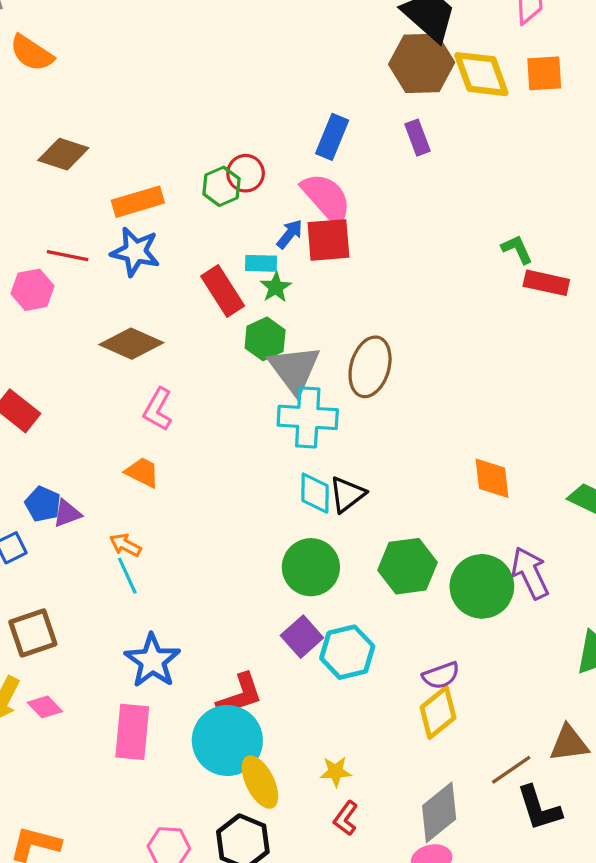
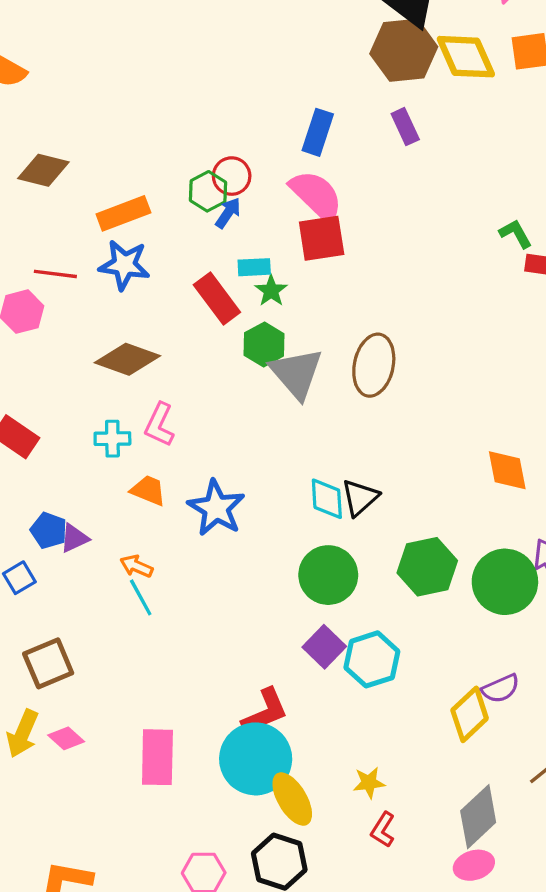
blue arrow: (290, 234) -> (228, 213), moved
cyan cross: (308, 417) -> (112, 439), moved, size x0.6
blue star: (152, 661) -> (216, 508), moved
purple semicircle: (441, 675) -> (501, 688), moved

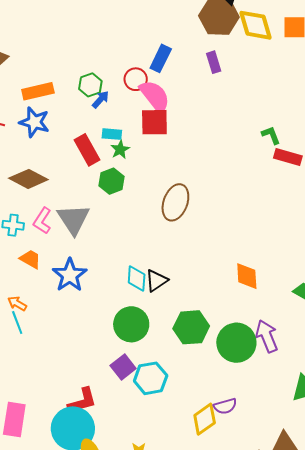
red circle: (232, 176) -> (136, 79), moved
gray triangle: (296, 373) -> (73, 219), moved

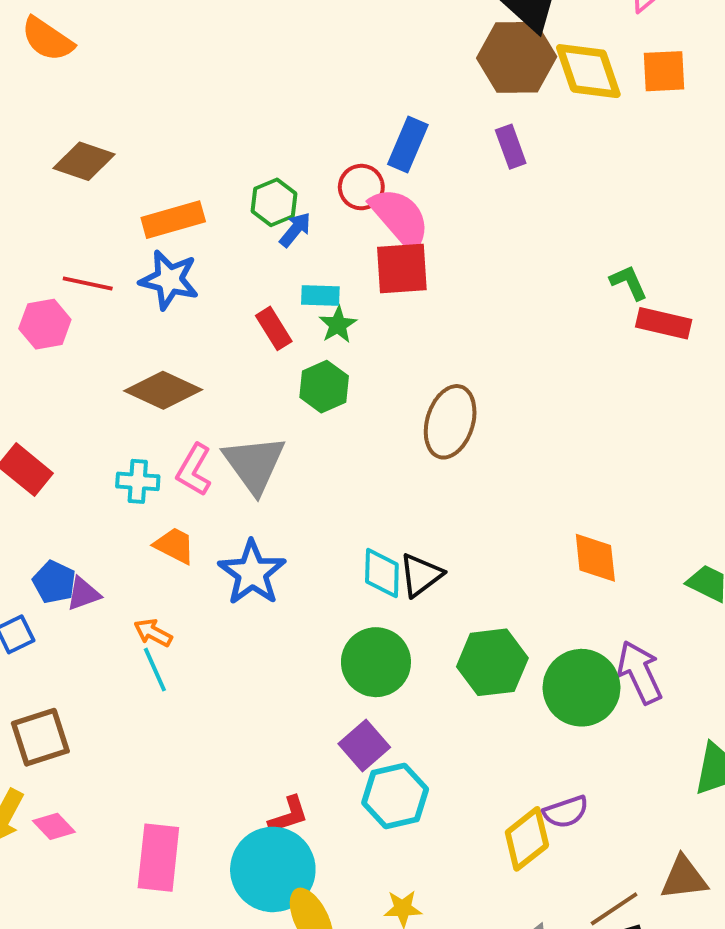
red rectangle: (87, 150) -> (274, 328), size x0.7
cyan hexagon: (151, 378) -> (395, 796), moved
red L-shape: (82, 401) -> (288, 815), size x0.7

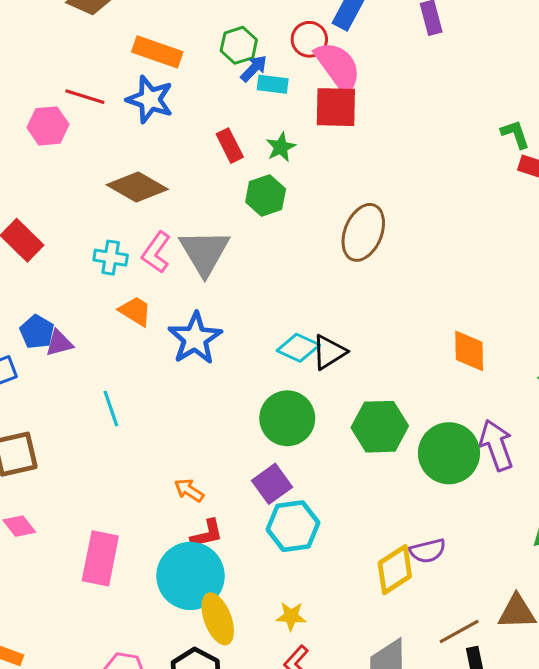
orange rectangle: (173, 220) -> (157, 52), turned 30
cyan rectangle: (320, 296) -> (273, 84), moved
cyan diamond: (382, 573) -> (298, 348), turned -72
orange arrow: (153, 633) -> (189, 490), moved

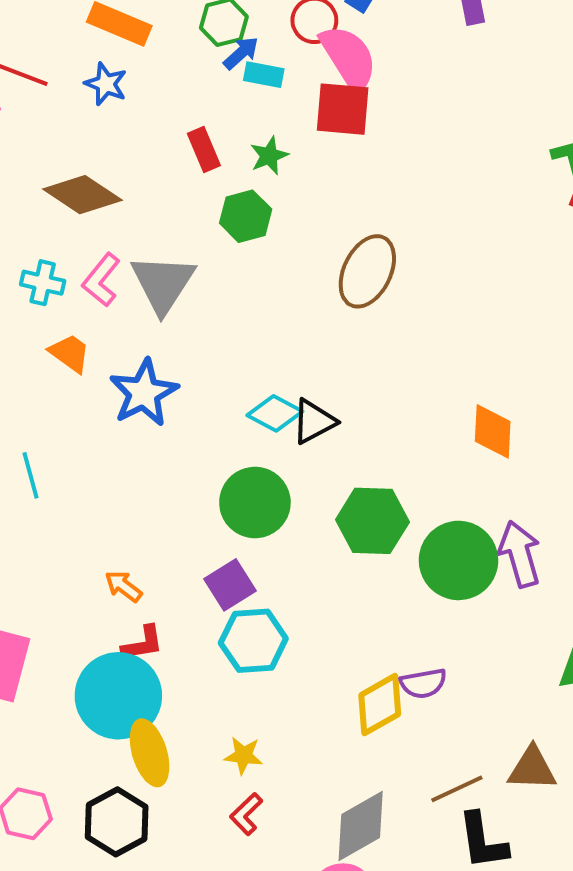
blue star: (150, 99) -> (106, 84), size x0.7

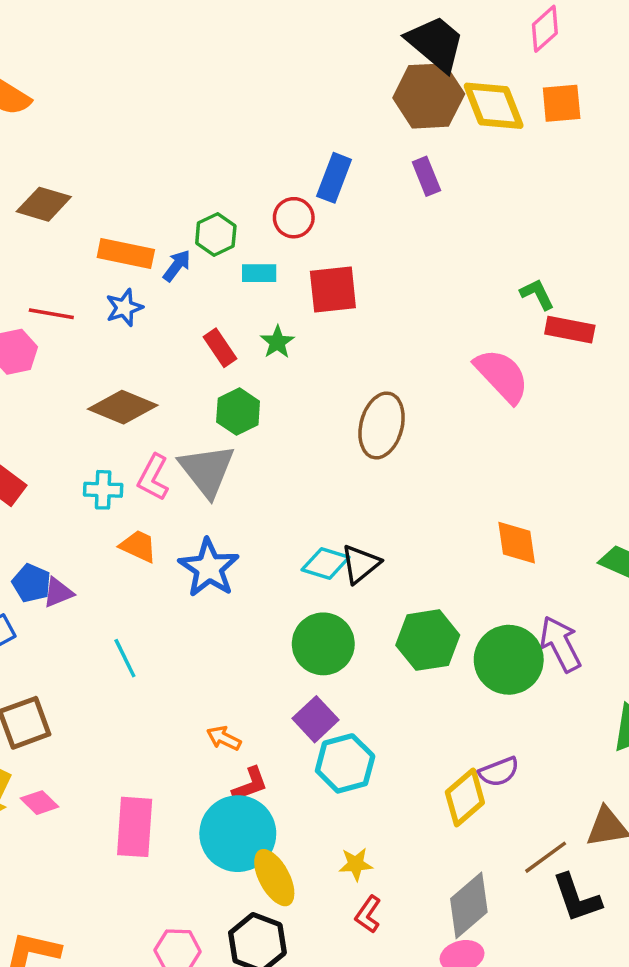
blue arrow: (241, 53) -> (177, 266), moved
pink semicircle: (349, 58) -> (502, 376), moved
blue star: (106, 84) -> (124, 308), turned -30
green hexagon: (246, 216) -> (238, 412), moved

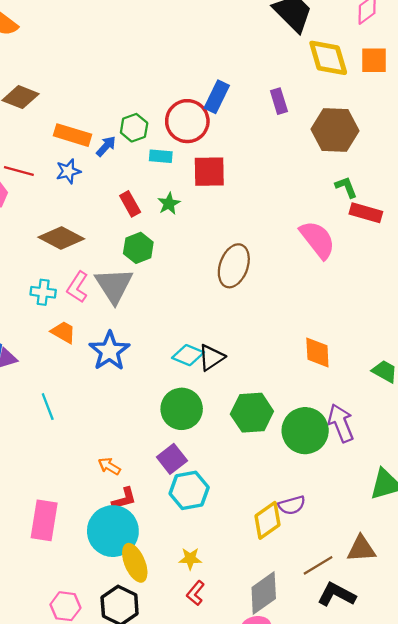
brown hexagon: (429, 96) -> (335, 130), moved
red circle: (294, 218) -> (187, 121), size x1.6
black L-shape: (577, 898) -> (337, 595), turned 132

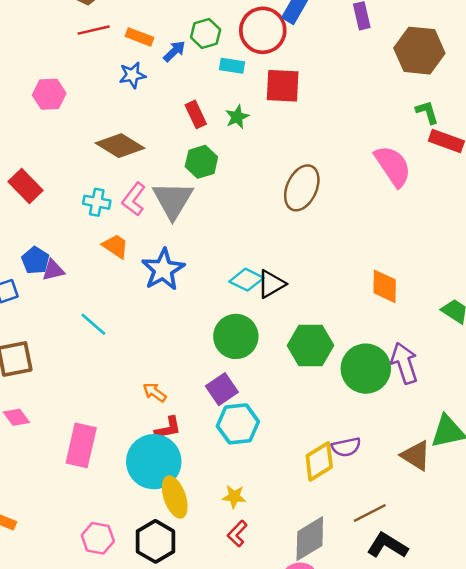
orange rectangle: (73, 135) -> (139, 37), size x0.7
red line: (19, 171) -> (94, 30), moved, turned -32
cyan line: (48, 407) -> (93, 324), turned -32
brown triangle: (361, 549) -> (416, 455), moved, turned 32

